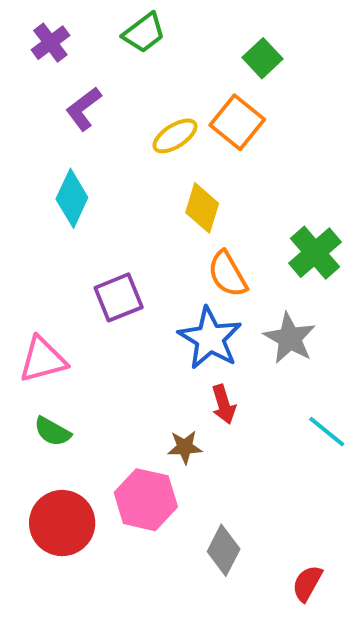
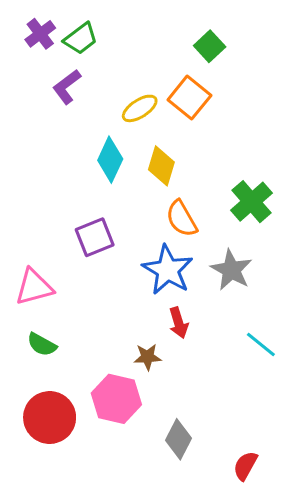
green trapezoid: (144, 33) -> (81, 39), moved
cyan diamond: (72, 198) -> (110, 160), moved

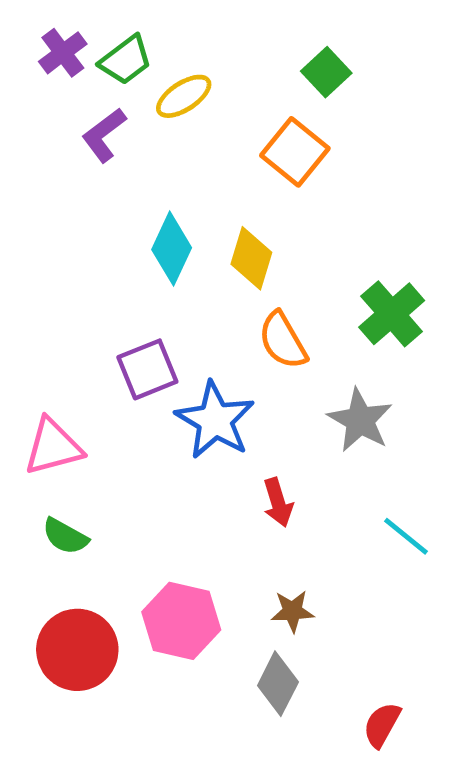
yellow ellipse: (140, 108) -> (184, 96), moved
blue star: (168, 270) -> (215, 420), moved
brown star: (147, 357) -> (292, 611), moved

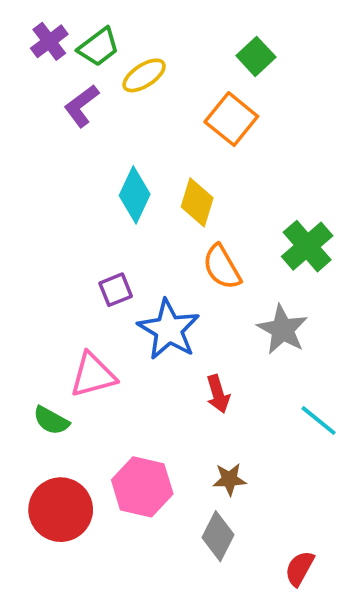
purple square: (147, 369) -> (116, 290), size x0.7
pink triangle: (53, 447) -> (93, 375), moved

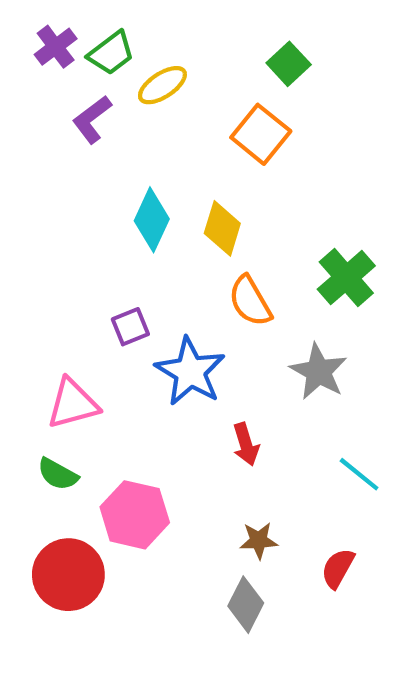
pink triangle: (93, 375) -> (73, 404), moved
pink hexagon: (142, 487) -> (135, 515), moved
red semicircle: (300, 568) -> (338, 568), moved

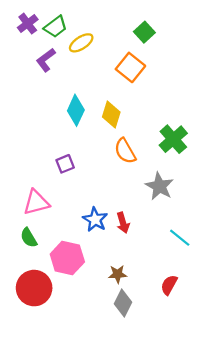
blue star: (190, 372) -> (95, 220), moved, size x0.7
green semicircle: (58, 474) -> (29, 238), turned 30
brown star: (259, 540) -> (118, 274), moved

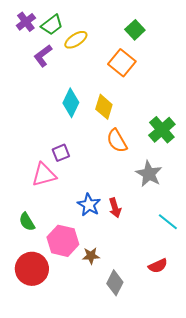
pink triangle: (36, 202) -> (44, 175), moved
brown star: (118, 274) -> (91, 256), moved
red semicircle: (169, 285) -> (158, 266), turned -144

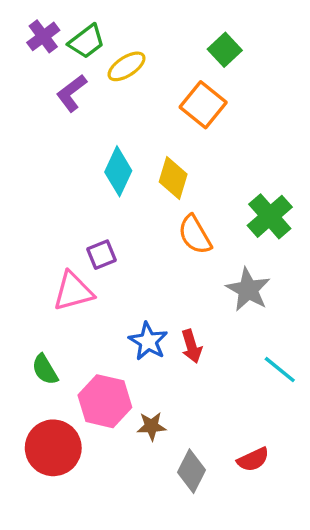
red semicircle: (158, 266) -> (253, 459), moved

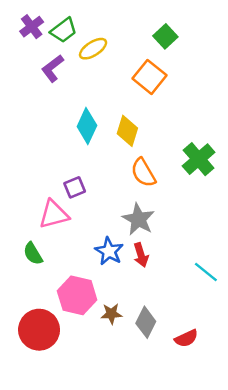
gray star: (248, 290) -> (138, 219), moved
green semicircle: (45, 370) -> (33, 254), moved
gray diamond: (191, 471) -> (146, 322), moved

